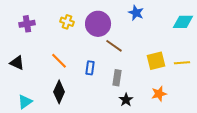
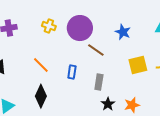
blue star: (136, 13) -> (123, 32), moved
orange star: (159, 94) -> (132, 105), moved

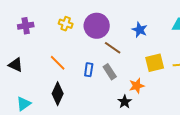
gray rectangle: (99, 82) -> (110, 72), moved, turned -42
orange star: (132, 105) -> (137, 86), moved

